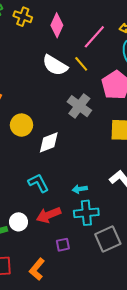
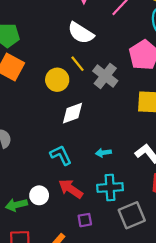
yellow line: (81, 64) -> (77, 64), moved
yellow circle: (21, 125) -> (57, 80), moved
cyan arrow: (80, 189) -> (103, 153), moved
red arrow: (49, 215) -> (71, 189), turned 55

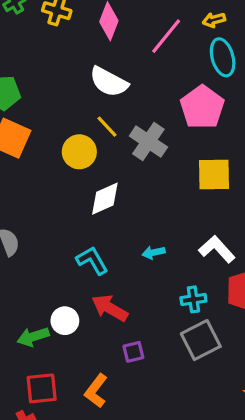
cyan cross: (110, 187) -> (193, 299), moved, size x0.7

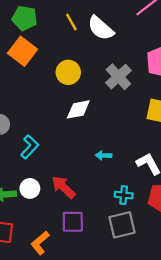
yellow line: (107, 127) -> (71, 22), moved
cyan L-shape: (92, 260) -> (30, 147), moved, turned 60
purple square: (133, 352) -> (73, 222), size x1.5

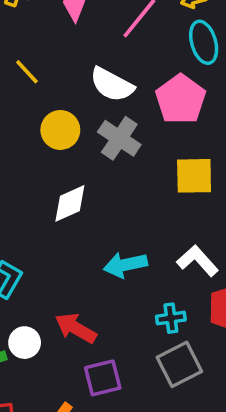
white semicircle: (101, 28) -> (112, 85), moved
yellow circle: (68, 72) -> (60, 130), moved
cyan arrow: (103, 155) -> (125, 265), size x1.6

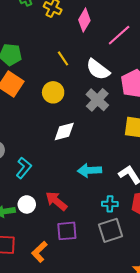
yellow line: (27, 72) -> (63, 58), moved
yellow circle: (60, 130) -> (53, 92), moved

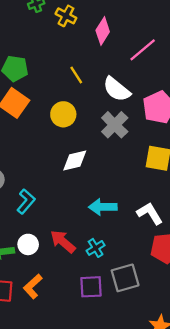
cyan cross: (110, 204) -> (96, 248), moved, turned -35
purple square: (67, 231) -> (91, 287), moved
orange L-shape: (39, 252) -> (33, 286), moved

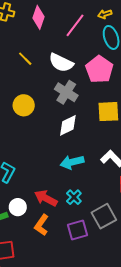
yellow circle: (63, 114) -> (24, 105), moved
white diamond: (75, 161) -> (68, 125), moved
orange L-shape: (33, 286) -> (41, 225), moved

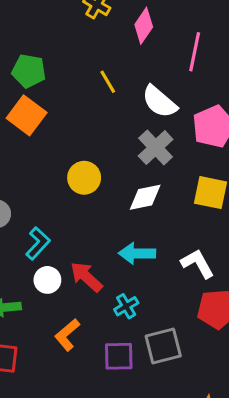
pink line: (75, 25) -> (195, 52), turned -40
yellow circle: (24, 105) -> (84, 178), moved
red arrow: (46, 198) -> (86, 277), moved
white circle: (18, 207) -> (47, 280), moved

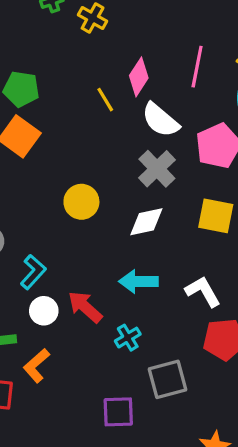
pink diamond: (144, 26) -> (139, 77), moved
orange L-shape: (67, 335) -> (36, 366), moved
purple square: (119, 356) -> (118, 412), moved

